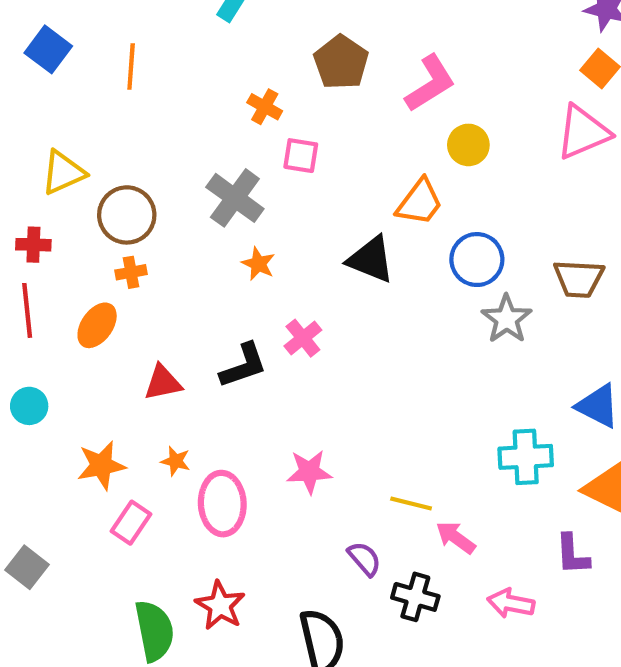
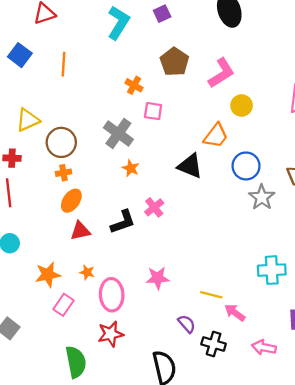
orange ellipse: (97, 325) -> (71, 201), moved
red star: (220, 605) -> (111, 334), moved, turned 30

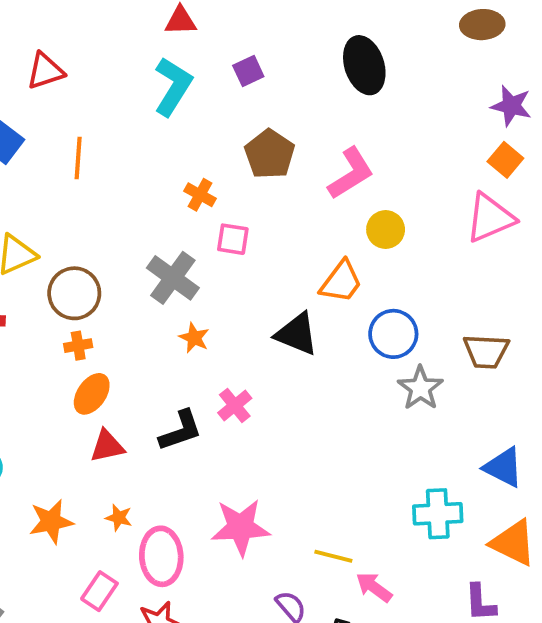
pink star: (158, 278) -> (241, 527), size x1.4
pink rectangle: (64, 305) -> (99, 591), moved

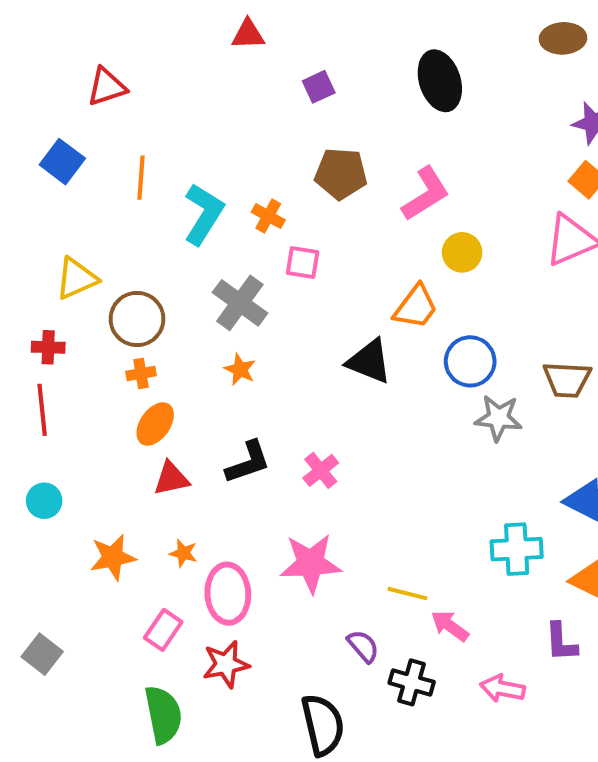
cyan L-shape: (173, 86) -> (204, 214), moved
brown pentagon: (270, 154) -> (341, 174), turned -30
orange star: (194, 338) -> (240, 369), moved
gray star: (420, 388) -> (498, 418), turned -30
pink cross: (235, 405) -> (321, 470), moved

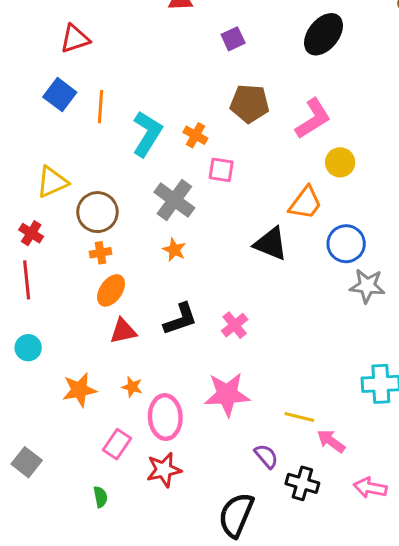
black ellipse: (440, 81) -> (324, 34), turned 57
blue square: (62, 162) -> (60, 95), moved
red cross: (48, 347) -> (31, 233), turned 30
green semicircle: (163, 715) -> (100, 497), moved, size x0.5
black semicircle: (323, 725) -> (236, 515), turned -144

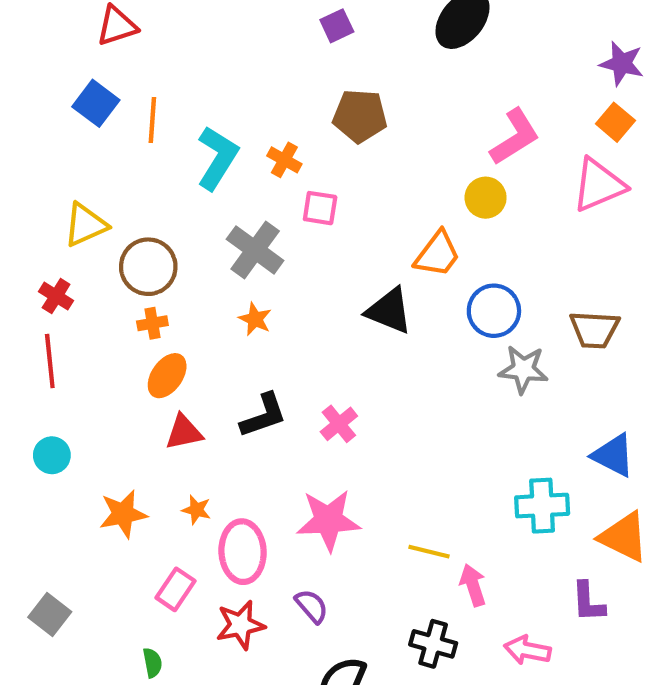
pink L-shape: (313, 119) -> (515, 137), moved
pink arrow: (331, 441) -> (473, 585), turned 36
purple semicircle: (266, 456) -> (312, 606), moved

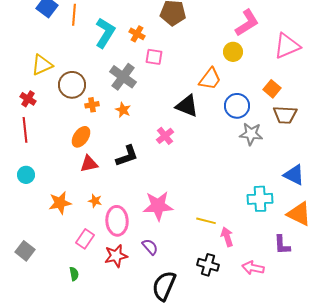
orange square: (615, 122) -> (272, 89), moved
orange cross: (152, 323) -> (92, 105), moved
pink cross: (339, 424) -> (165, 136), moved

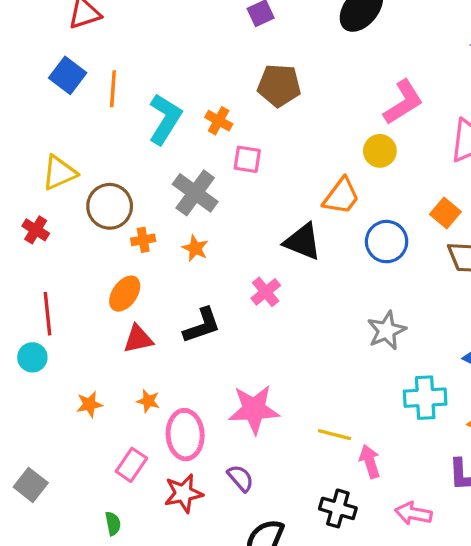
red line: (25, 130) -> (47, 314), moved
gray star: (251, 134) -> (387, 331), moved, turned -30
orange star: (60, 203) -> (89, 404), size x0.7

